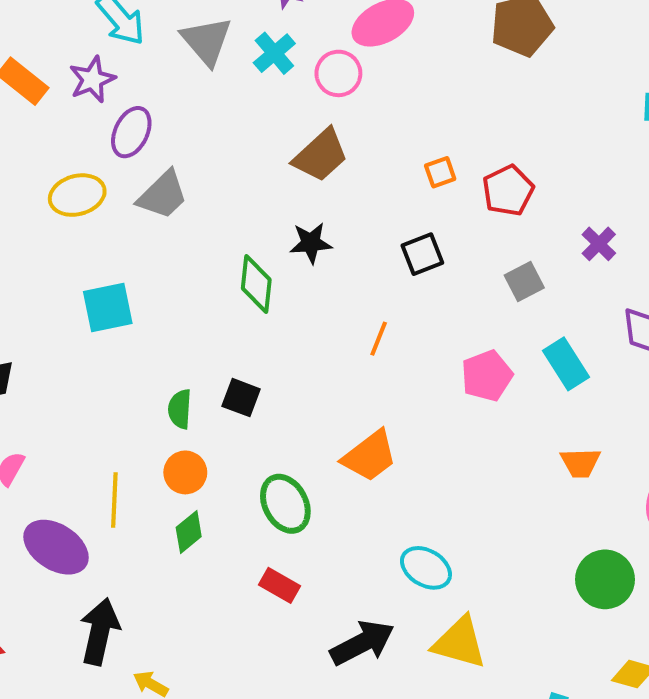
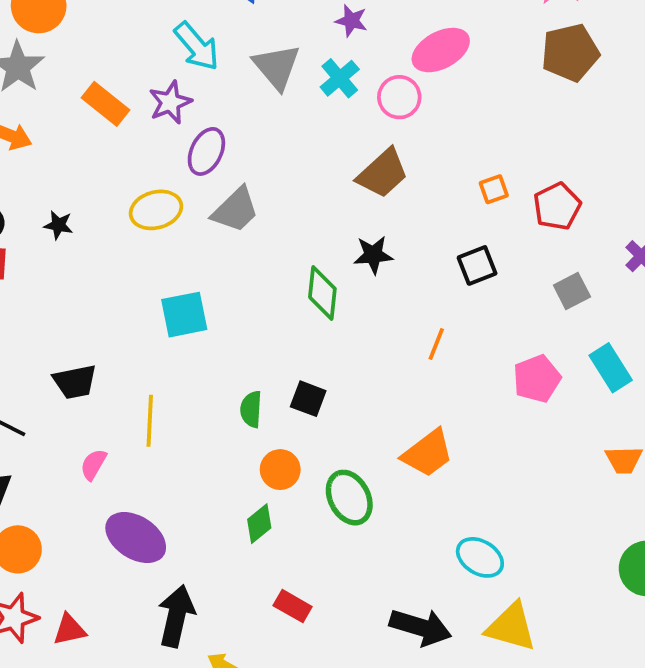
orange circle: (185, 472) -> (280, 470), moved
yellow line: (114, 500) -> (150, 421), moved
red rectangle: (279, 585) -> (293, 606), moved
black arrow: (362, 643) -> (421, 627), turned 44

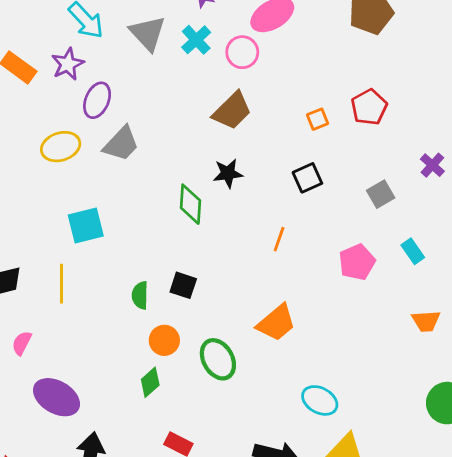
red pentagon: (557, 206) -> (369, 107), moved
cyan rectangle: (611, 368) -> (413, 251), size x0.7
yellow line: (150, 421) -> (61, 284), moved

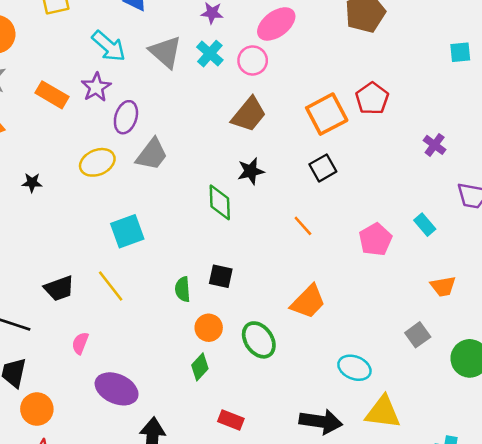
orange square: (318, 119) -> (327, 114), size x2.0
gray square: (381, 194) -> (418, 335), moved
orange line: (279, 239) -> (303, 226), turned -55
yellow line: (61, 284) -> (111, 286), turned -32

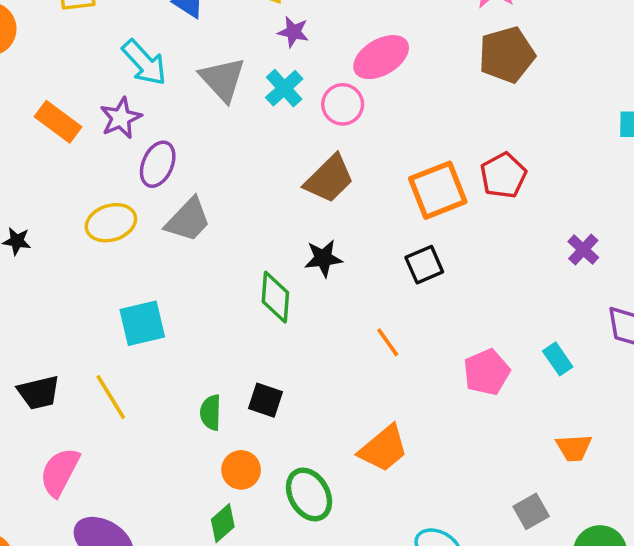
pink semicircle: (80, 343) -> (60, 472), size x1.6

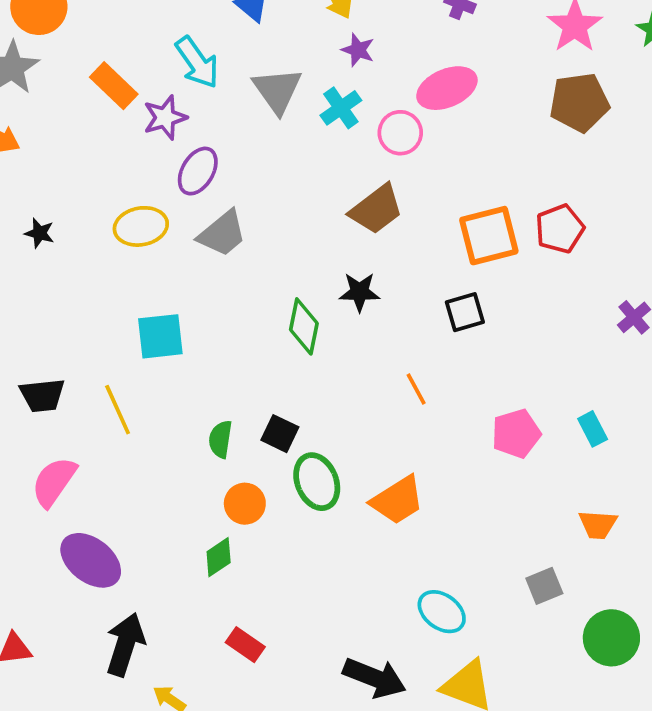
orange rectangle: (58, 122) -> (114, 86), moved
green ellipse: (309, 494) -> (317, 482), moved

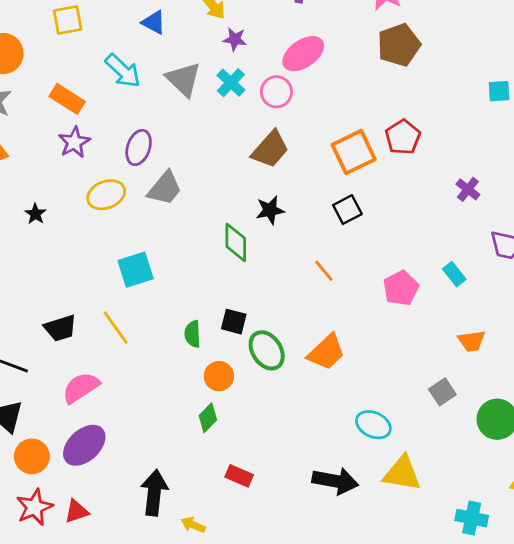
purple star: (165, 117) -> (74, 142), moved
black star: (39, 233) -> (35, 214), turned 30
pink semicircle: (54, 482) -> (81, 388), turned 33
purple ellipse: (91, 560) -> (84, 445), moved, turned -69

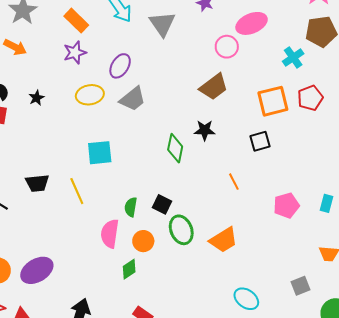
cyan cross: (231, 83) -> (293, 58), moved
cyan rectangle: (454, 274) -> (327, 203), turned 42
pink semicircle: (81, 388) -> (110, 234), moved, turned -60

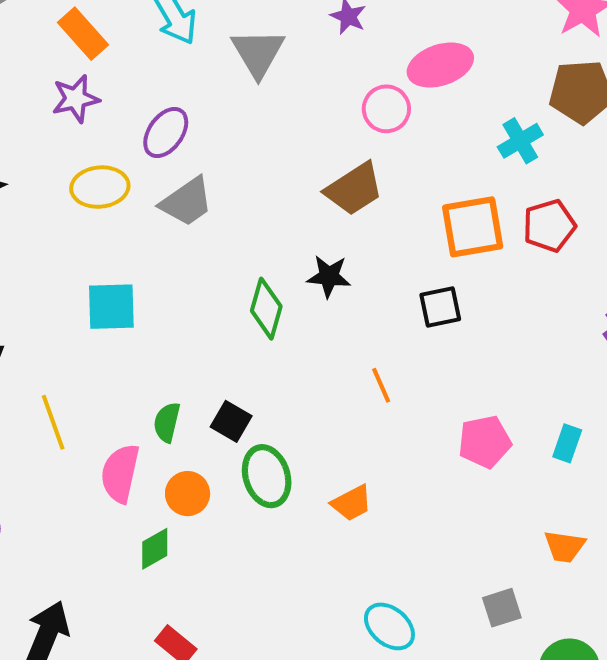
yellow line: (77, 191) -> (53, 422), moved
orange trapezoid: (224, 240) -> (352, 503), size x0.7

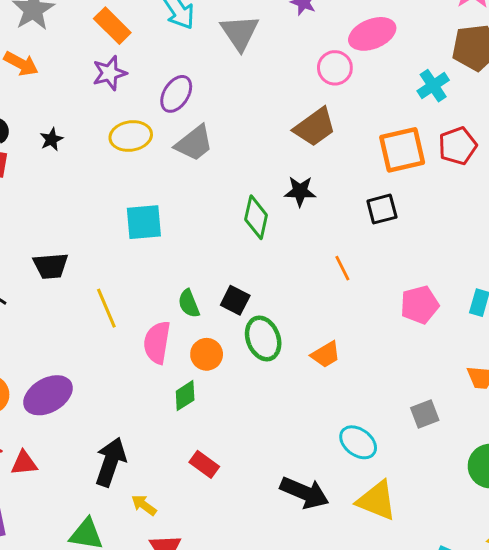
green semicircle: (167, 422) -> (189, 304), turned -32
gray square: (502, 608) -> (425, 414), moved

